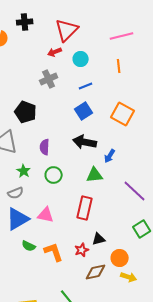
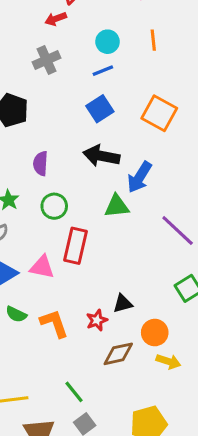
cyan circle: (81, 59) -> (107, 42), moved
blue arrow: (110, 156) -> (139, 177), size x1.5
red rectangle: (85, 208) -> (76, 246), moved

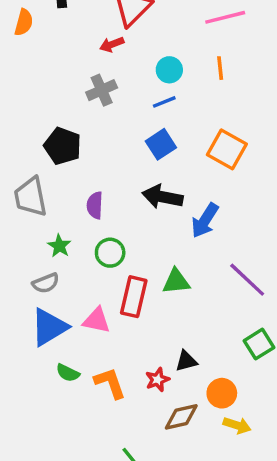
green triangle: (117, 206) -> (176, 281), moved

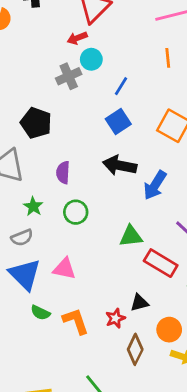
cyan circle: (169, 70) -> (91, 59), moved
blue line: (164, 102) -> (121, 86), turned -36
red rectangle: (134, 297) -> (161, 263), moved, turned -72
blue triangle: (49, 327) -> (25, 274), turned -44
brown diamond: (181, 417) -> (135, 349), turned -52

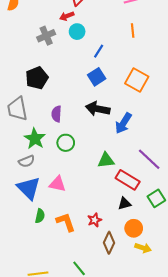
gray cross: (69, 76) -> (46, 36), moved
black pentagon: (36, 123) -> (37, 78), turned 30
green star: (33, 206) -> (35, 139), size x1.5
black triangle: (139, 303) -> (124, 204), moved
green semicircle: (40, 313) -> (40, 216), turned -104

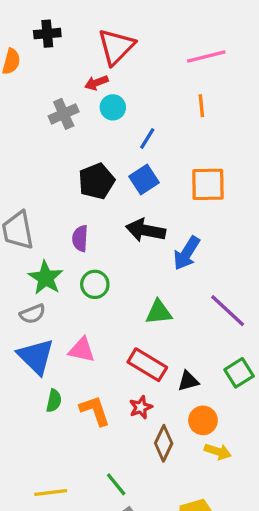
black pentagon: (37, 78) -> (96, 181), moved
orange square: (137, 80) -> (208, 184), turned -30
red rectangle: (128, 180) -> (147, 365), moved

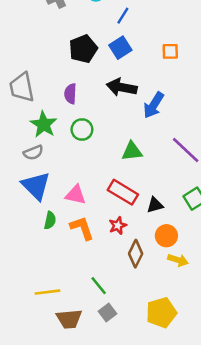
orange square: (208, 184) -> (170, 51), size x0.6
pink triangle: (82, 350) -> (76, 195), moved

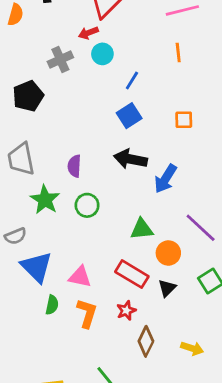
black pentagon: (83, 49) -> (28, 96), moved
gray semicircle: (33, 153) -> (16, 236), moved
black triangle: (155, 205) -> (167, 288), turned -30
orange L-shape: (82, 228) -> (87, 313), turned 36
orange circle: (166, 236) -> (168, 253), moved

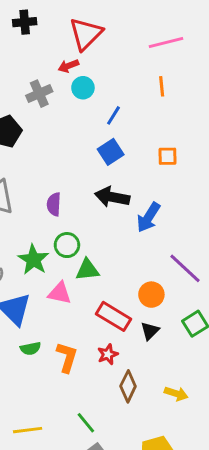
green star: (45, 200) -> (33, 260), moved
green triangle: (142, 229) -> (87, 270), moved
pink triangle: (80, 277) -> (60, 293), moved
green semicircle: (52, 305) -> (31, 348), turned 66

